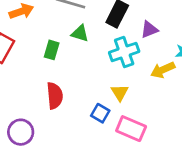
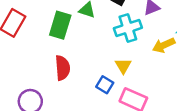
green rectangle: (52, 50) -> (60, 25), size x1.5

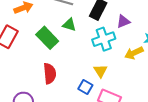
green rectangle: (60, 25) -> (47, 38), turned -60

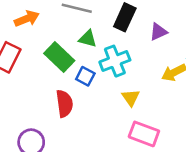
cyan cross: (104, 39) -> (115, 61), moved
blue square: (85, 87) -> (85, 76), moved

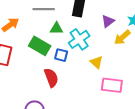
purple triangle: (158, 32) -> (108, 21), moved

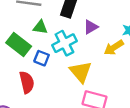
purple triangle: (108, 21) -> (91, 27), moved
yellow triangle: (96, 62) -> (81, 72), size x1.5

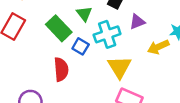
green triangle: (40, 27) -> (84, 14), turned 35

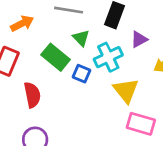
red semicircle: (61, 69) -> (32, 95), moved

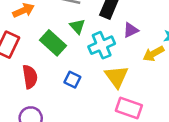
blue square: (82, 74) -> (72, 80), moved

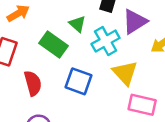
purple triangle: (131, 30) -> (135, 22), size x1.5
blue square: (72, 80) -> (78, 81), size x1.5

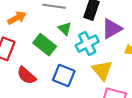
red semicircle: (33, 83) -> (26, 76), turned 144

